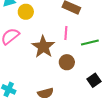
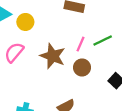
pink line: (66, 33) -> (81, 44), moved, turned 32

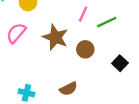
pink line: (81, 44) -> (83, 14), moved

